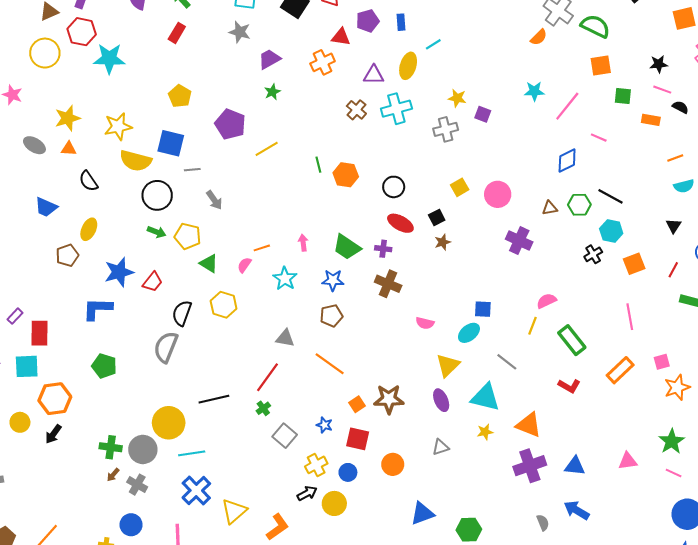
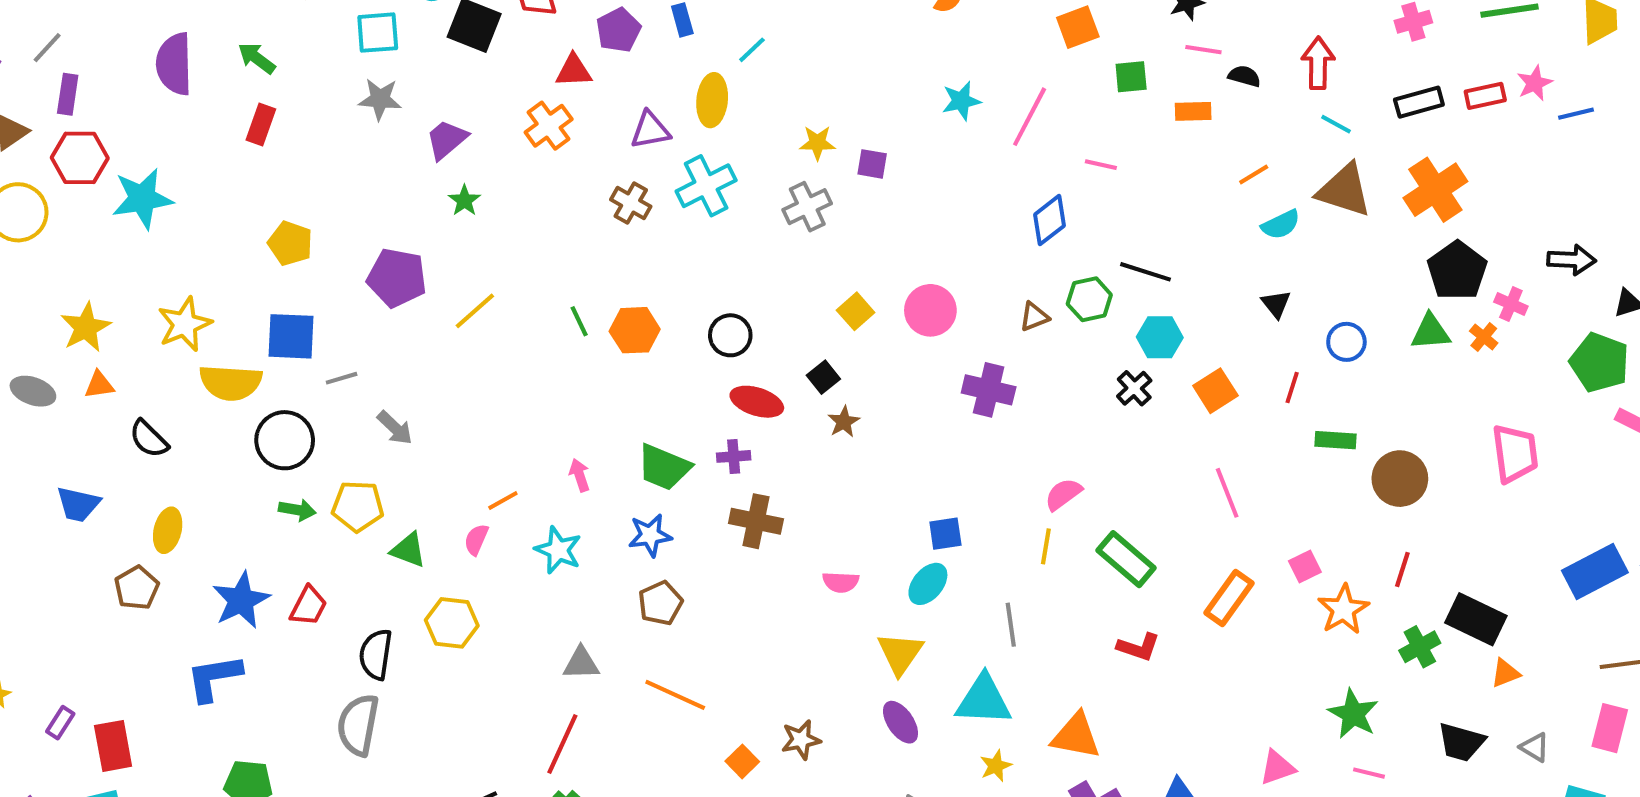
gray line: (507, 362) -> (1011, 625), turned 55
brown star: (389, 399) -> (801, 740), size x0.7

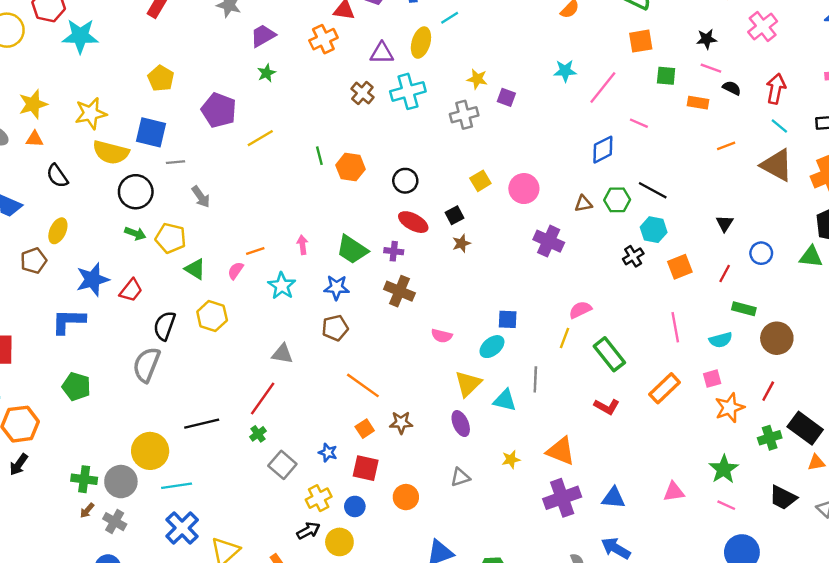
cyan semicircle: (1281, 225) -> (721, 340), moved
orange line: (675, 695) -> (363, 385), moved
cyan triangle: (983, 700) -> (505, 400), moved, size x0.7

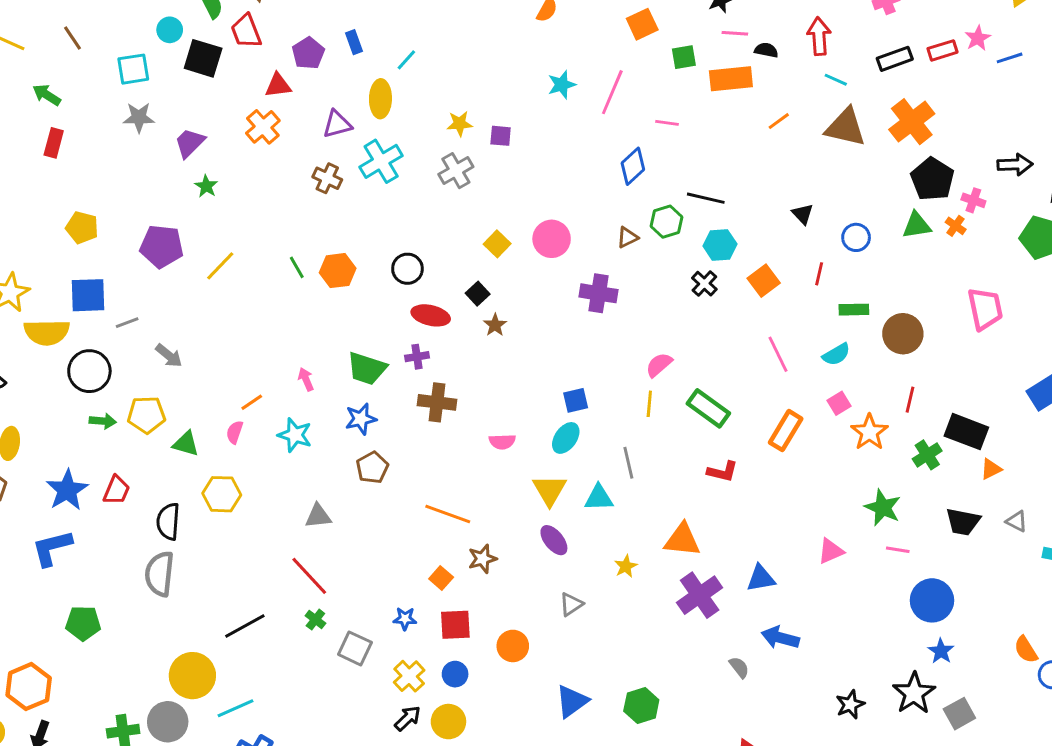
orange rectangle: (698, 103) -> (731, 79), size x1.6
orange line: (363, 385) -> (448, 514), moved
red line: (263, 399) -> (309, 576), turned -63

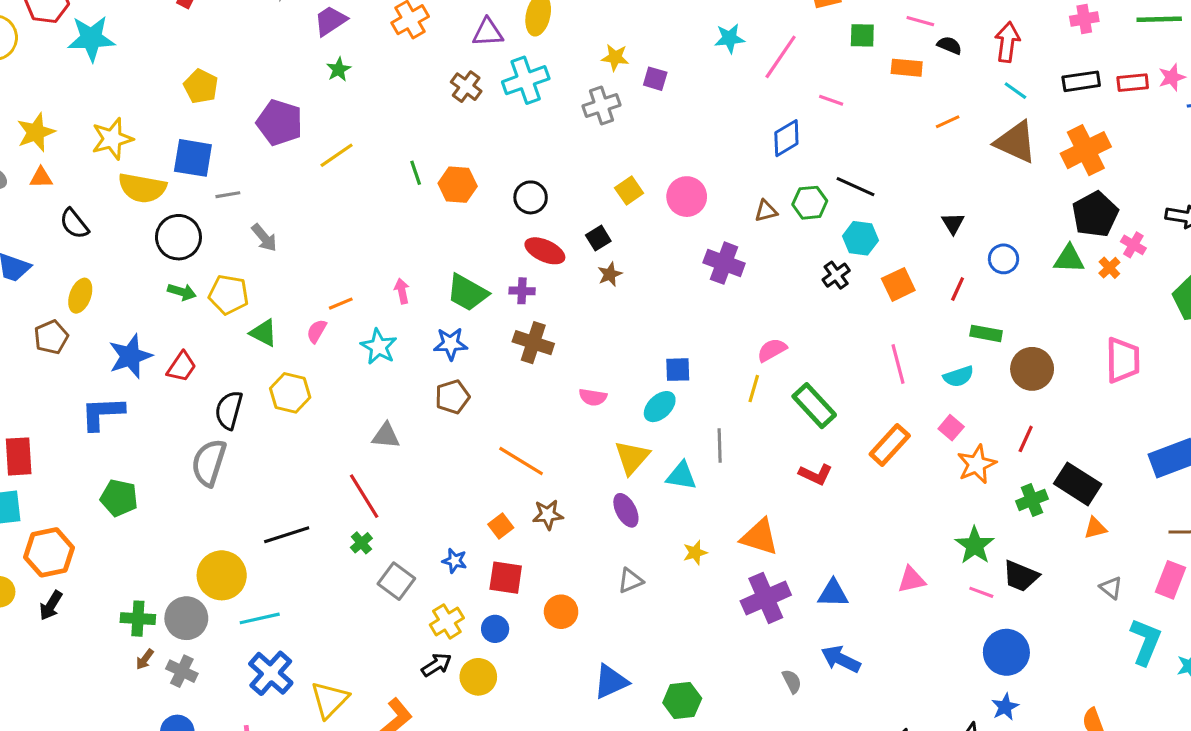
orange rectangle: (731, 79) -> (907, 68), size x0.7
pink square: (839, 403) -> (951, 428), turned -30
black trapezoid: (963, 522) -> (1021, 576), moved

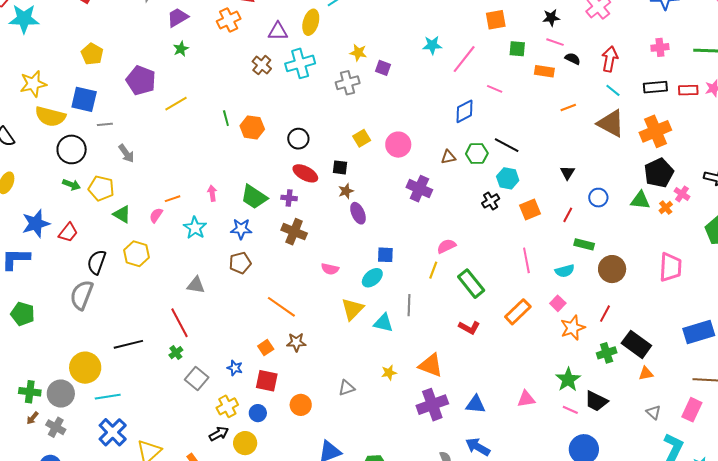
black square: (598, 238) -> (340, 167), turned 35
purple ellipse: (626, 510) -> (358, 213), moved

